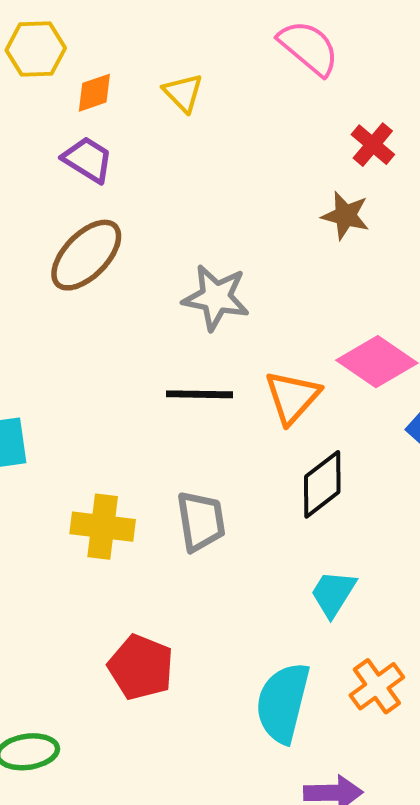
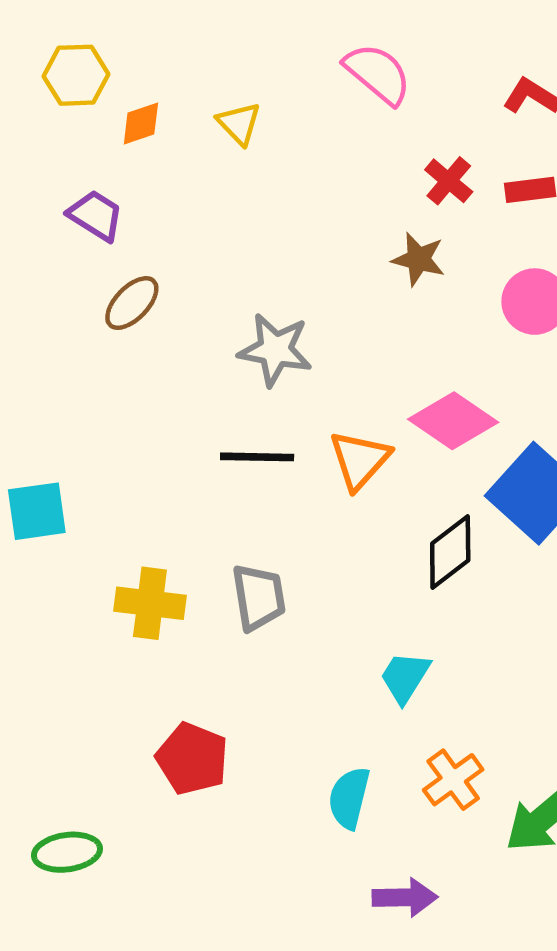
purple trapezoid: (88, 160) -> (96, 216), moved
brown ellipse: (86, 255) -> (132, 303), size x0.7
black diamond: (322, 484) -> (450, 552), moved
cyan semicircle: (283, 703) -> (349, 798), size x0.7

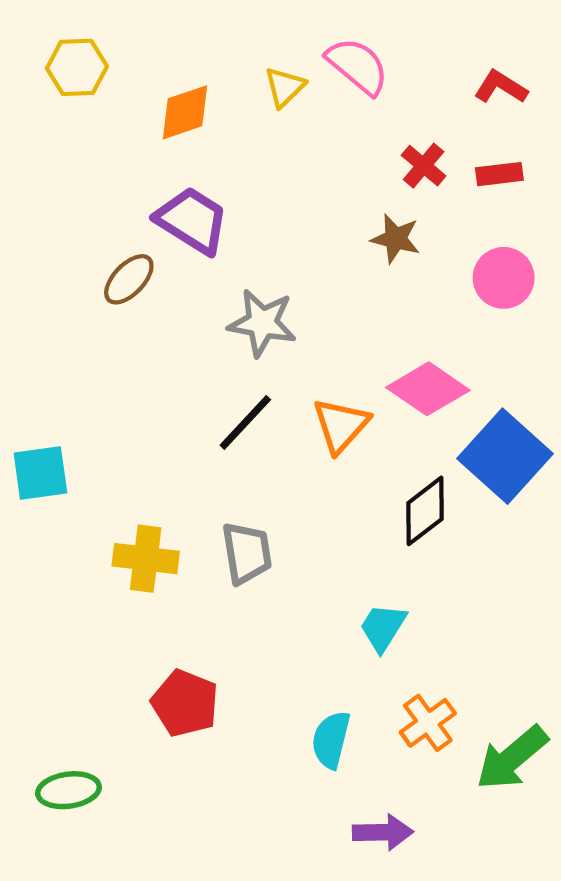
orange diamond: (141, 123) -> (185, 112), moved, size x1.4
yellow triangle: (239, 123) -> (285, 87), moved, turned 30
purple trapezoid: (96, 216) -> (192, 220), moved, size x1.4
black line: (257, 457) -> (245, 422), turned -48

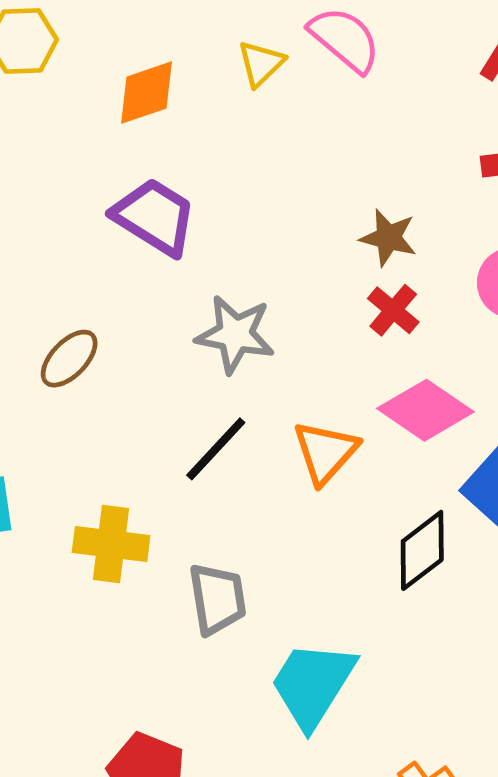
red cross: (424, 166) -> (393, 310), moved
brown ellipse: (129, 279) -> (69, 359), moved
yellow cross: (146, 559) -> (111, 544), moved
cyan trapezoid: (383, 627) -> (313, 684), moved, size x1.6

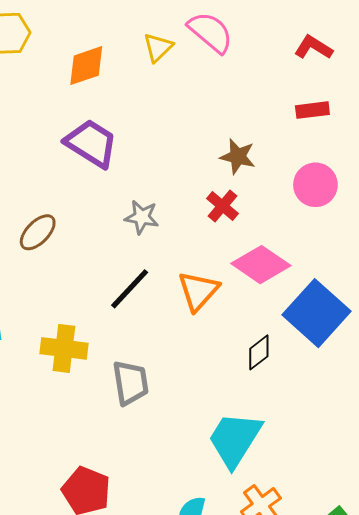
red cross: (393, 310) -> (223, 206), moved
gray star: (235, 334) -> (142, 217), size x0.7
black diamond: (422, 550) -> (259, 352), size x0.7
cyan trapezoid: (313, 684) -> (235, 439), moved

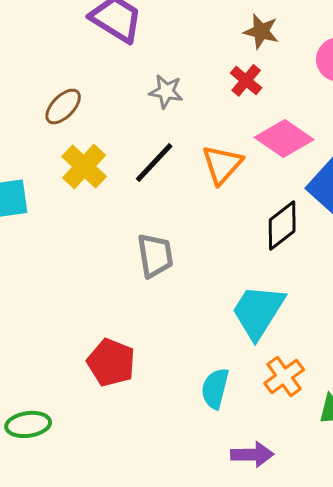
yellow cross: (64, 348) -> (84, 166), moved, turned 36
black diamond: (259, 352) -> (282, 225), size x1.4

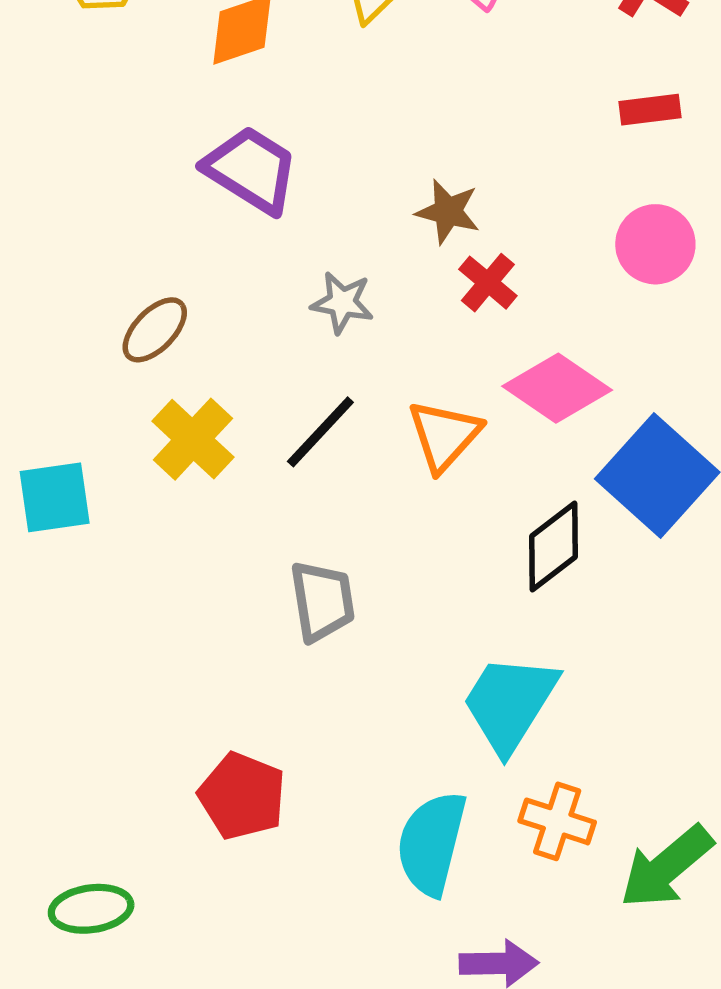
brown star: (261, 31) -> (448, 212), moved
orange cross: (284, 376) -> (557, 821), turned -36
cyan semicircle: (215, 388) -> (431, 843), size x1.4

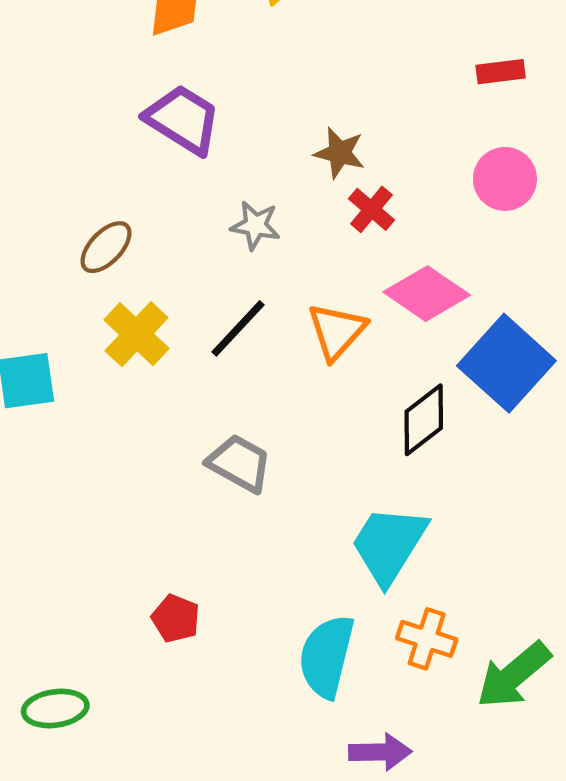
gray trapezoid: (322, 601) -> (239, 463), turned -52
red pentagon: (242, 796) -> (176, 619), size x0.7

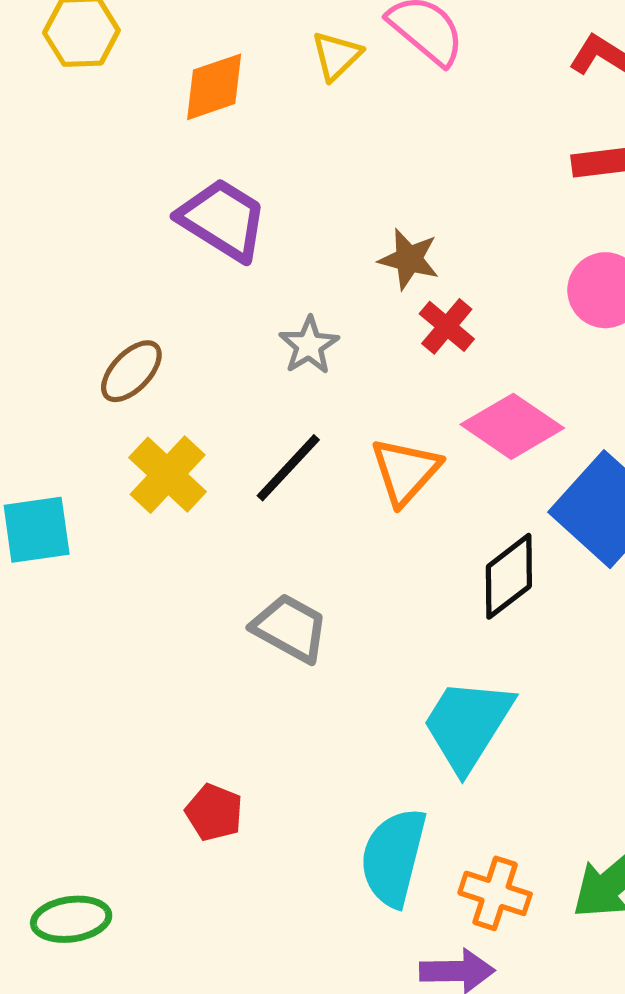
gray star: (255, 225) -> (309, 345), turned 30
orange cross: (427, 639) -> (495, 893), moved

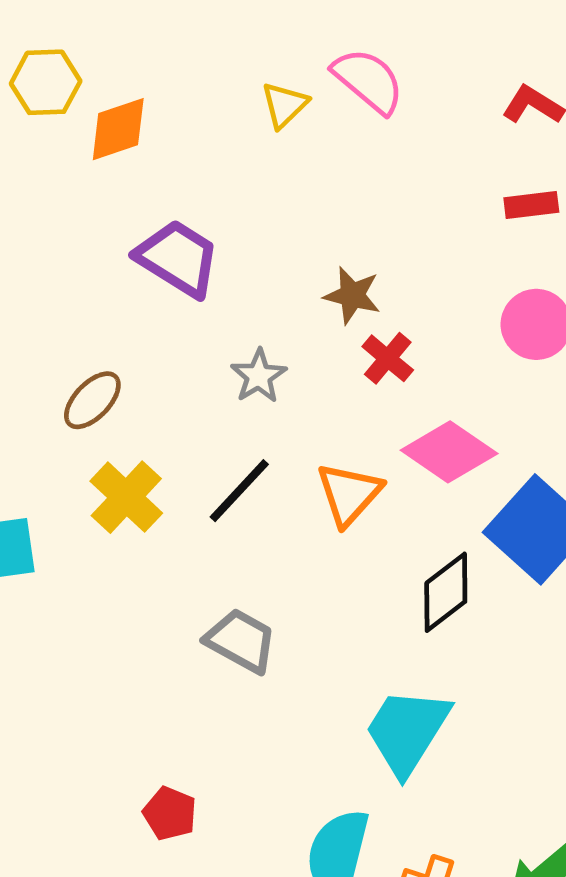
orange diamond: (214, 87) -> (118, 129), moved

